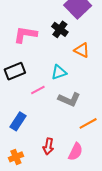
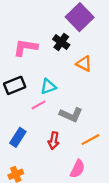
cyan triangle: (59, 72) -> (48, 86), moved
red arrow: (48, 146) -> (54, 141), moved

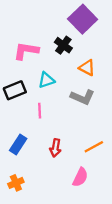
cyan triangle: (48, 86) -> (46, 80), moved
pink line: (38, 105) -> (40, 111), turned -64
gray L-shape: (71, 115) -> (83, 97), moved

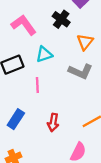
pink L-shape: (26, 51) -> (24, 25), turned 45
orange triangle: (87, 68) -> (85, 42), turned 42

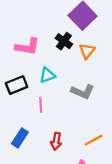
pink L-shape: (24, 25) -> (28, 47), turned 135
orange triangle: (85, 42) -> (87, 51), moved

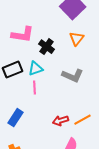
black cross: (64, 41) -> (47, 47), moved
cyan triangle: (47, 75) -> (36, 69), moved
red arrow: (56, 141) -> (61, 121), moved, turned 63

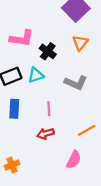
pink line: (35, 88) -> (49, 109), moved
blue rectangle: (16, 118) -> (14, 109), moved, turned -30
red arrow: (61, 121) -> (46, 134), moved

